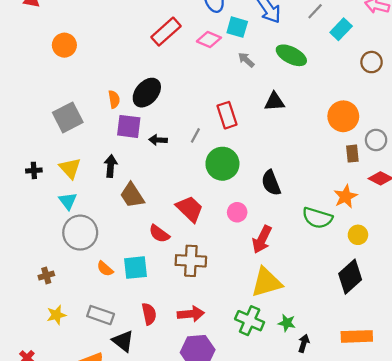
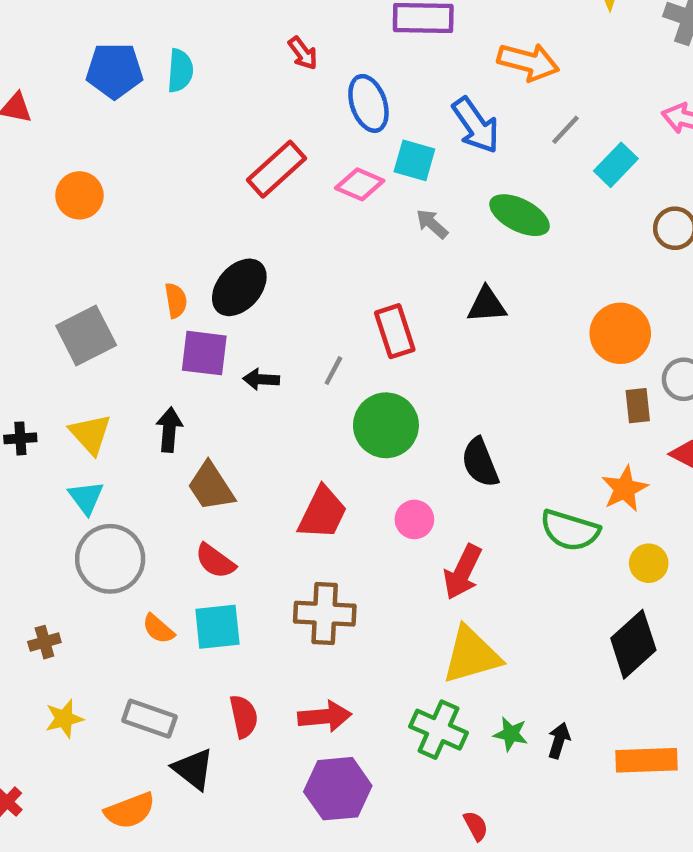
red trapezoid: (190, 209) -> (322, 513), turned 72
red semicircle: (159, 234) -> (215, 561), moved
black arrow: (304, 343) -> (559, 741), moved

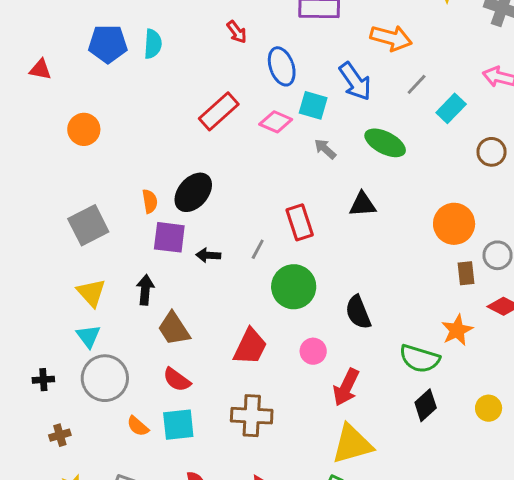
black cross: (20, 438) -> (43, 380), moved
yellow circle: (649, 563) -> (489, 408), moved
black diamond: (633, 644) -> (426, 405), moved, size x0.7

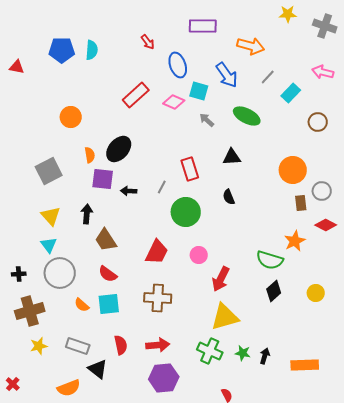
orange circle: (84, 129) -> (71, 117), moved
black semicircle: (358, 312) -> (229, 197), moved, size x0.7
brown cross: (60, 435) -> (30, 311), size x2.0

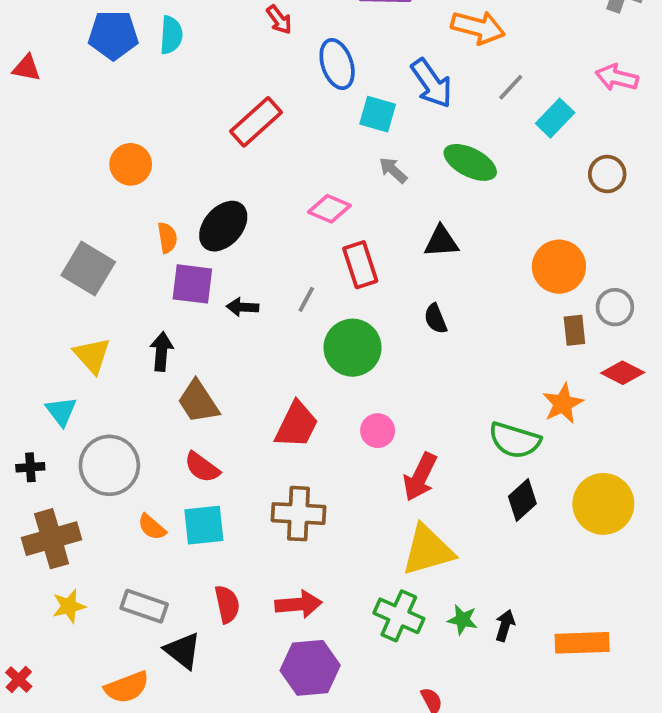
pink diamond: (174, 102) -> (329, 209), moved
gray square: (49, 171) -> (88, 269), turned -32
cyan triangle: (49, 245) -> (61, 411), moved
yellow circle: (316, 293) -> (603, 504), size x1.8

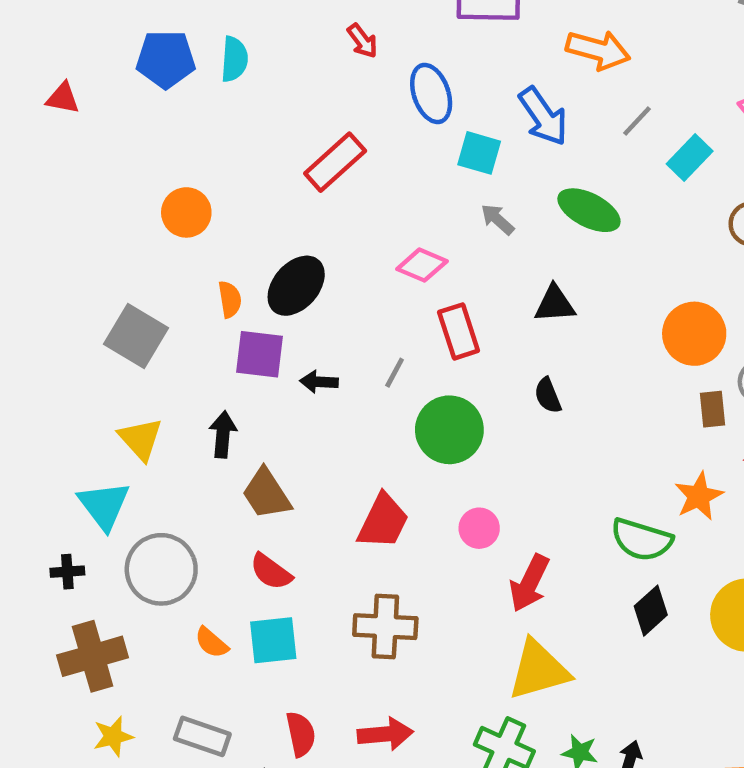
cyan triangle: (61, 411) -> (104, 505), size x1.4

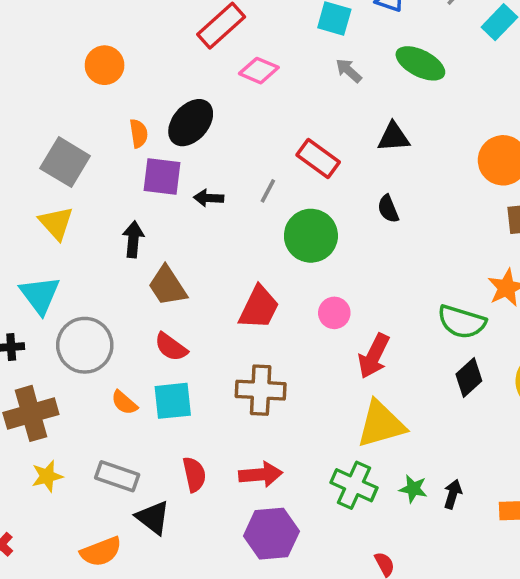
pink diamond: (422, 265) -> (259, 71), moved
red rectangle: (459, 331) -> (318, 159), turned -36
yellow triangle: (141, 439) -> (56, 223), moved

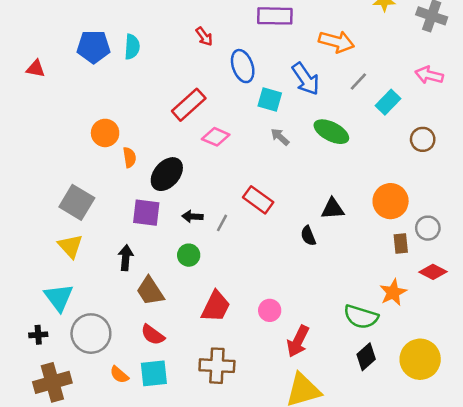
orange semicircle: (139, 133) -> (130, 157), moved
black triangle: (394, 137) -> (333, 209), moved
black arrow: (209, 198) -> (193, 217), moved
green circle: (311, 236) -> (189, 255), moved, size x0.6

